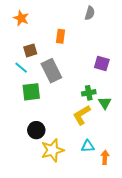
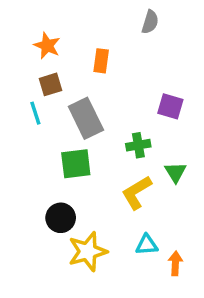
orange star: (21, 18) -> (47, 46), moved
cyan line: (21, 68) -> (35, 113), turned 32
green square: (31, 92) -> (76, 164), moved
green cross: (89, 93) -> (138, 145), moved

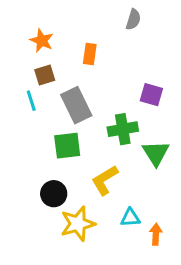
green cross: (138, 145) -> (123, 129), size x1.4
green triangle: (175, 172) -> (156, 153), size x1.4
yellow L-shape: (137, 192) -> (105, 180), moved

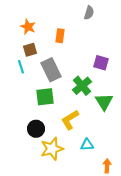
green cross: (123, 129) -> (82, 86), turned -30
orange arrow: (156, 234) -> (107, 166), moved

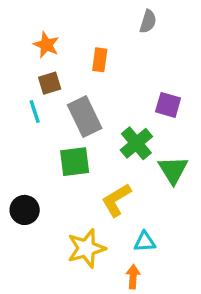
black circle: (36, 129) -> (25, 210), moved
orange arrow: (107, 166) -> (133, 277), moved

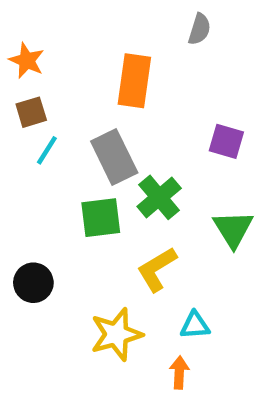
orange star: (46, 45) -> (27, 61), moved
orange rectangle: (100, 60) -> (134, 81), size x1.6
brown square: (50, 83) -> (31, 112), moved
cyan line: (35, 112) -> (47, 150), turned 50
green cross: (136, 143) -> (159, 197), moved

